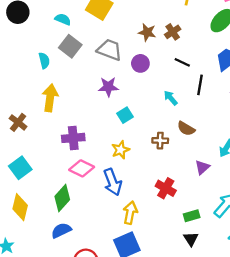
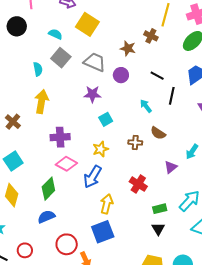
brown cross: (173, 32) -> (151, 36), moved, turned -32
blue arrow: (113, 182) -> (93, 177), turned 50

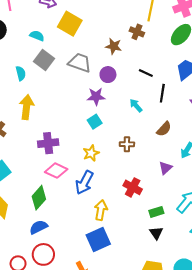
purple star: (92, 94) -> (96, 96), moved
brown semicircle: (158, 133) -> (164, 129), moved, turned -77
red circle: (67, 244) -> (43, 254), moved

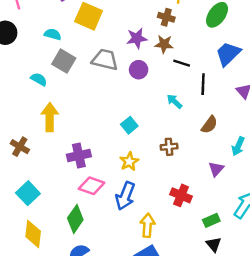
brown star: (114, 46) -> (164, 44), moved
cyan semicircle: (21, 73) -> (39, 79), turned -40
purple star: (96, 96) -> (137, 38), moved

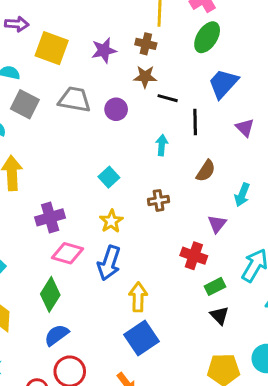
purple star: (137, 38) -> (104, 50), moved
cyan arrow: (174, 101) -> (162, 145), turned 56
red cross: (181, 195) -> (194, 256), moved

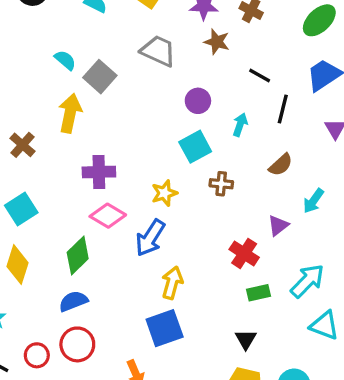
brown star: (145, 77) -> (217, 42), moved
gray square: (25, 104) -> (100, 77), moved
purple circle: (116, 109) -> (198, 101), moved
cyan square: (109, 177) -> (195, 147), moved, size x1.4
black triangle: (220, 315) -> (246, 339), moved

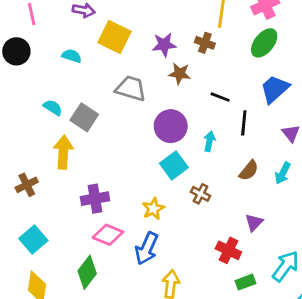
purple circle: (198, 101) -> (171, 126), size x1.5
brown cross: (22, 145) -> (27, 185), turned 30
brown cross: (221, 184) -> (201, 194), turned 30
cyan arrow: (313, 201) -> (283, 173), moved

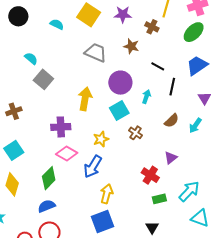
purple star: (164, 45) -> (123, 14), moved
cyan semicircle: (53, 108) -> (31, 58), moved
gray square: (84, 117) -> (43, 79), moved
yellow arrow: (63, 152) -> (85, 99), moved

